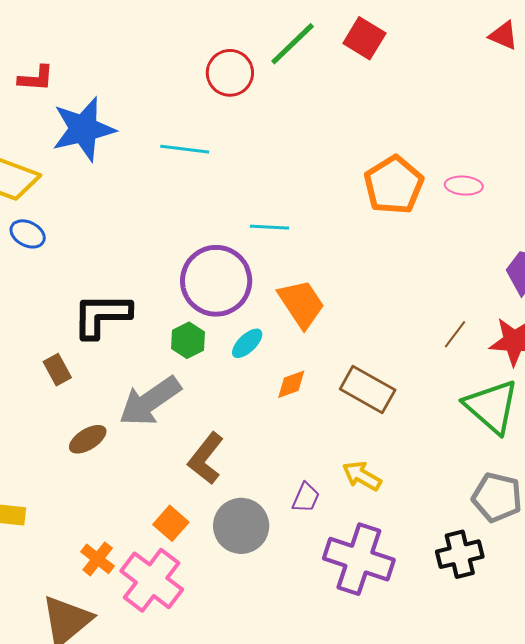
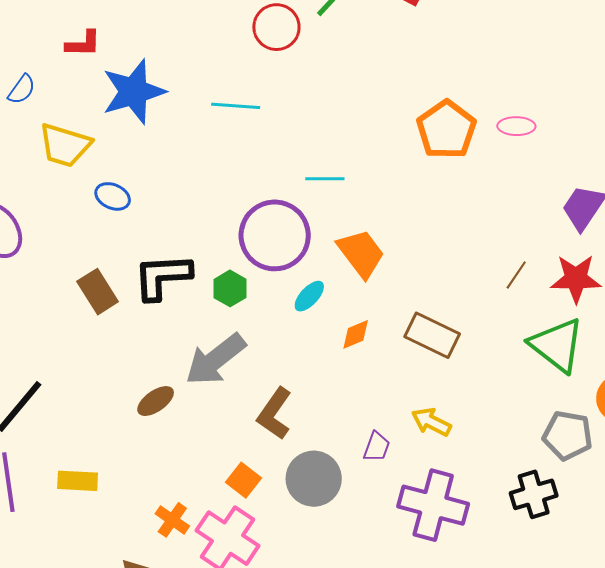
blue ellipse: (28, 234) -> (113, 196), moved
green hexagon: (188, 340) -> (230, 288), moved
brown rectangle: (57, 370) -> (98, 292), moved, size x1.4

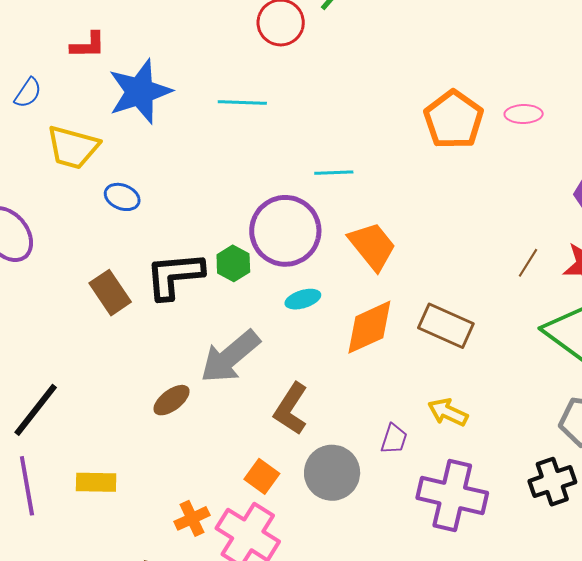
green hexagon: (230, 288) -> (233, 263), moved
cyan ellipse: (309, 296) -> (303, 299), moved, turned 32
orange diamond: (356, 334) -> (369, 327), size x1.8
orange cross: (172, 520) -> (192, 518), turned 32

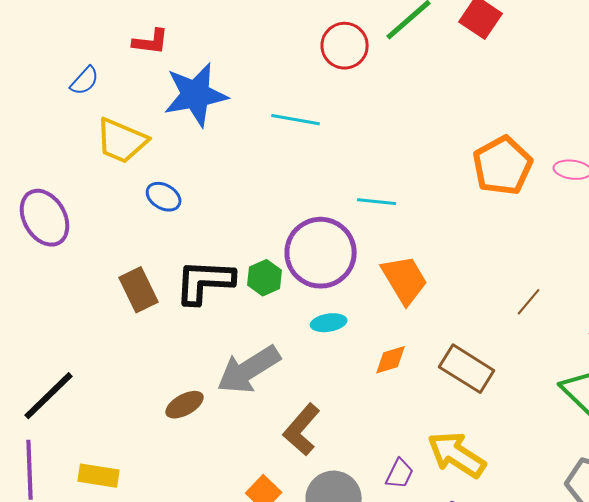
brown line: (528, 263) -> (529, 302), moved
orange diamond: (369, 327) -> (391, 360), size x0.6
yellow arrow: (448, 412) -> (457, 455), size x1.5

